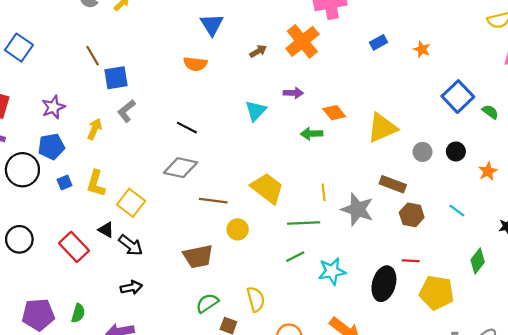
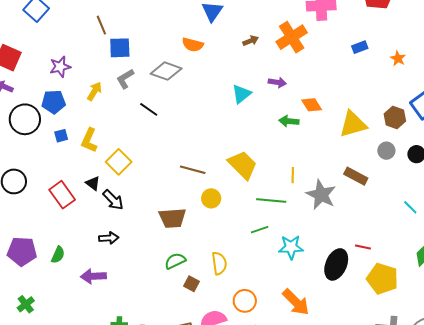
black line: (187, 128) -> (149, 109), moved
gray diamond: (181, 168) -> (166, 71), moved
brown hexagon: (412, 215) -> (395, 117), moved

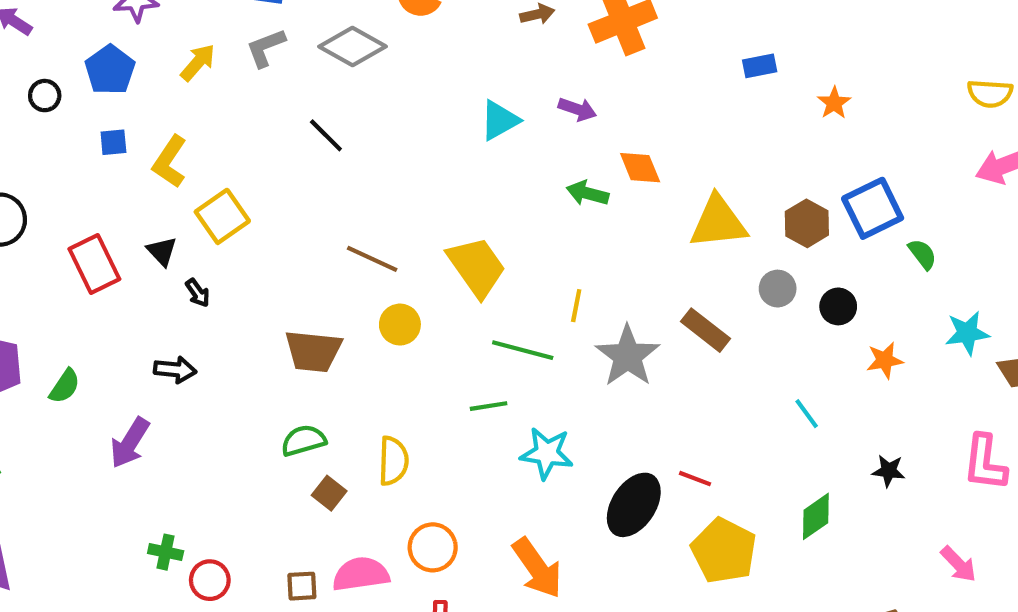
blue pentagon: (54, 102) -> (110, 70), turned 30
black line: (149, 109) -> (326, 135), moved
black circle: (25, 119) -> (45, 96), size x0.5
black arrow: (113, 200) -> (198, 293), size x0.6
purple arrow: (93, 276) -> (130, 443), turned -65

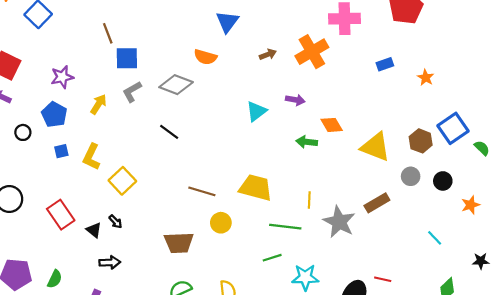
yellow triangle: (718, 222) -> (375, 147), turned 36
black triangle: (162, 251) -> (94, 230), moved
yellow trapezoid: (477, 267) -> (256, 188), turned -32
brown rectangle: (706, 330) -> (377, 203), turned -60

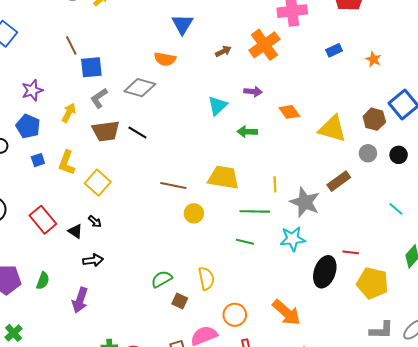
green arrow: (307, 142) -> (247, 132), moved
brown trapezoid: (179, 243) -> (106, 131), moved
green line: (272, 258) -> (245, 242), turned 36
cyan star: (305, 277) -> (293, 239), moved

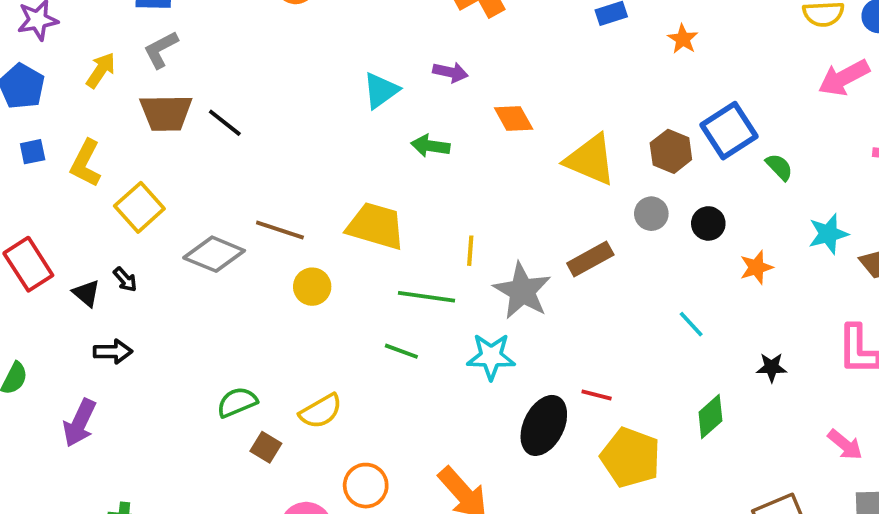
gray diamond: (140, 88) -> (214, 254), moved
yellow semicircle: (206, 278) -> (321, 411), turned 65

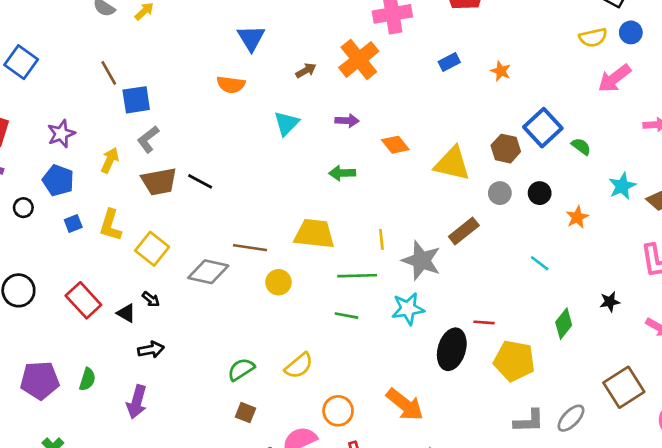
cyan triangle: (381, 90) -> (286, 123), moved
black star: (772, 367) -> (610, 302), moved
brown square: (266, 447) -> (246, 413), moved

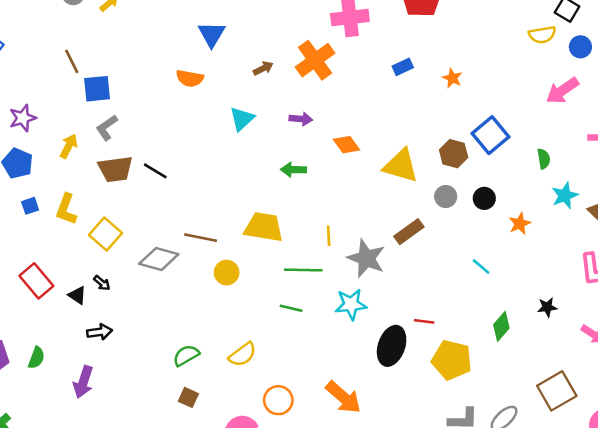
yellow semicircle: (593, 37) -> (542, 35), moved
green semicircle: (581, 146) -> (544, 159), moved, turned 42

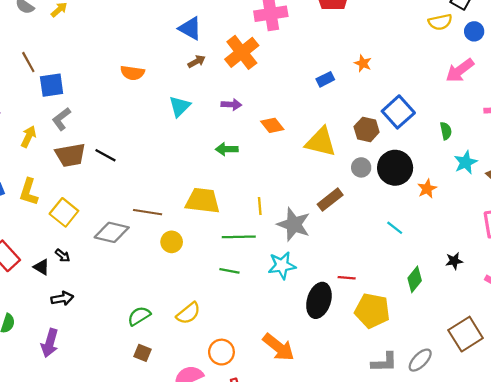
blue triangle: (212, 34) -> (190, 28), moved, turned -30
blue rectangle: (403, 67) -> (325, 79), moved
black circle: (484, 198) -> (395, 168), size x1.8

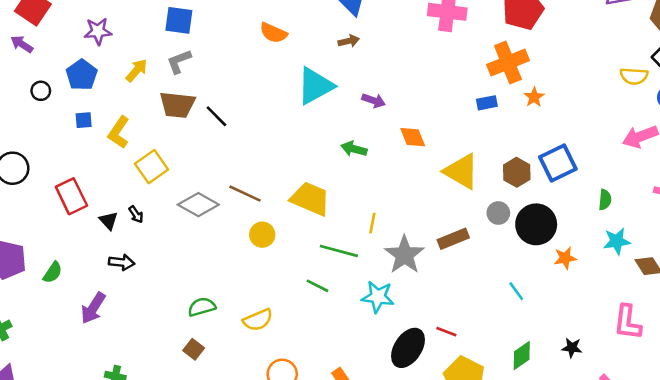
orange cross: (242, 52) -> (508, 63), moved
cyan triangle: (180, 106) -> (315, 86), size x1.5

